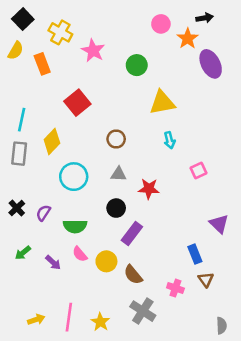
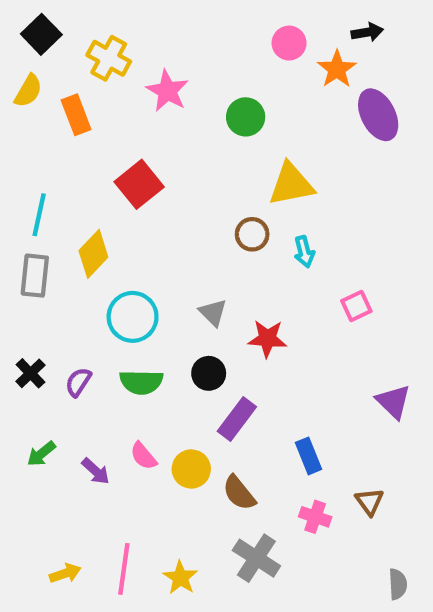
brown circle: (116, 139) -> (252, 234), moved
gray triangle: (119, 174) -> (213, 313), turned 42
green semicircle: (75, 226) -> (141, 382), moved
blue rectangle: (195, 254) -> (309, 456), moved

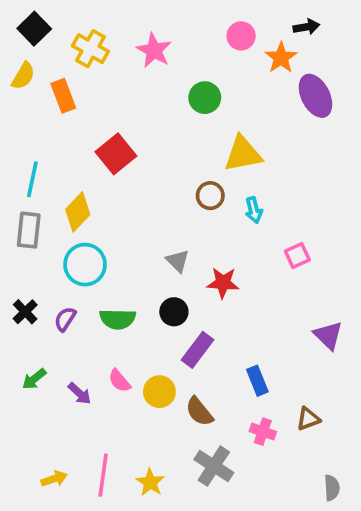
pink star: (167, 91) -> (154, 50), moved
cyan circle: (133, 317) -> (85, 265), moved
brown triangle: (369, 502) -> (308, 419), turned 45

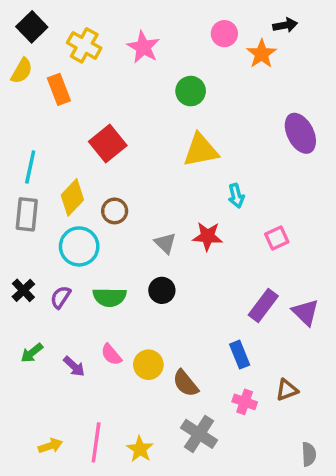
purple ellipse: (315, 96) -> (300, 133), moved
yellow triangle: (243, 154) -> (201, 150), moved
brown circle: (210, 196) -> (115, 211), moved
red star: (223, 283) -> (207, 236), moved
purple rectangle: (198, 350) -> (263, 306), moved

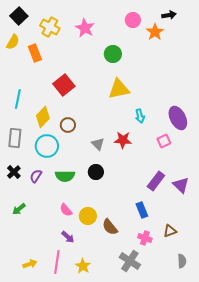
purple ellipse: (300, 133) -> (178, 118), moved
gray rectangle: (27, 214) -> (15, 138), moved
purple arrow: (74, 366) -> (68, 237), moved
gray cross: (199, 434) -> (130, 261), moved
gray semicircle: (309, 454) -> (182, 261), moved

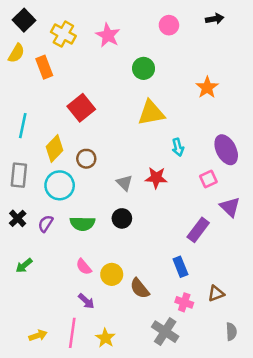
orange star: (155, 32) -> (207, 87), moved
purple triangle: (181, 185) -> (230, 207), moved

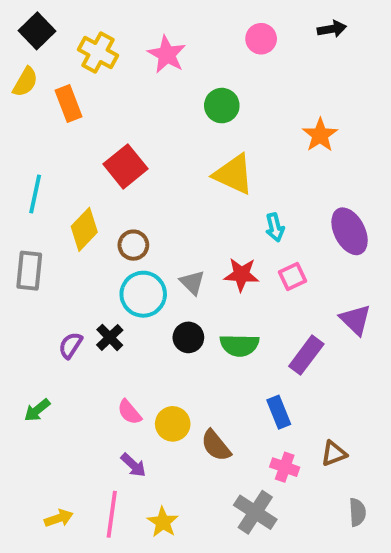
yellow triangle: (151, 113) -> (234, 174), turned 36
pink square: (208, 179) -> (293, 276), moved
cyan circle: (60, 185) -> (143, 294), moved
black cross: (18, 218) -> (110, 337), moved
green semicircle: (82, 224) -> (239, 345), moved

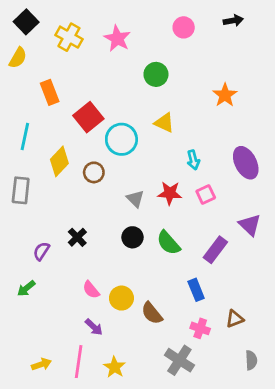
orange rectangle: (69, 104) -> (50, 92), moved
yellow triangle: (234, 174) -> (164, 123), size x0.7
cyan circle: (143, 294) -> (121, 139), moved
purple semicircle: (70, 345) -> (41, 251), moved
green semicircle: (239, 345) -> (168, 243), turned 48

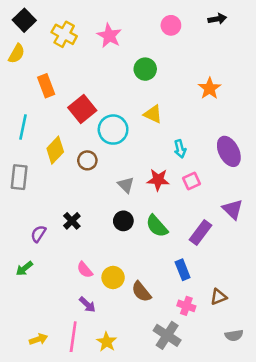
gray semicircle: (251, 360) -> (234, 335), turned 84

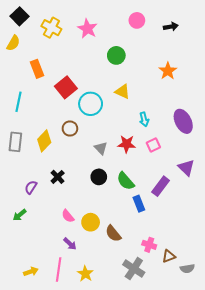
black arrow: (217, 19) -> (171, 27), moved
yellow diamond: (55, 150) -> (44, 141), moved
blue rectangle: (183, 270) -> (139, 204), moved
brown triangle: (219, 297) -> (169, 256), moved

